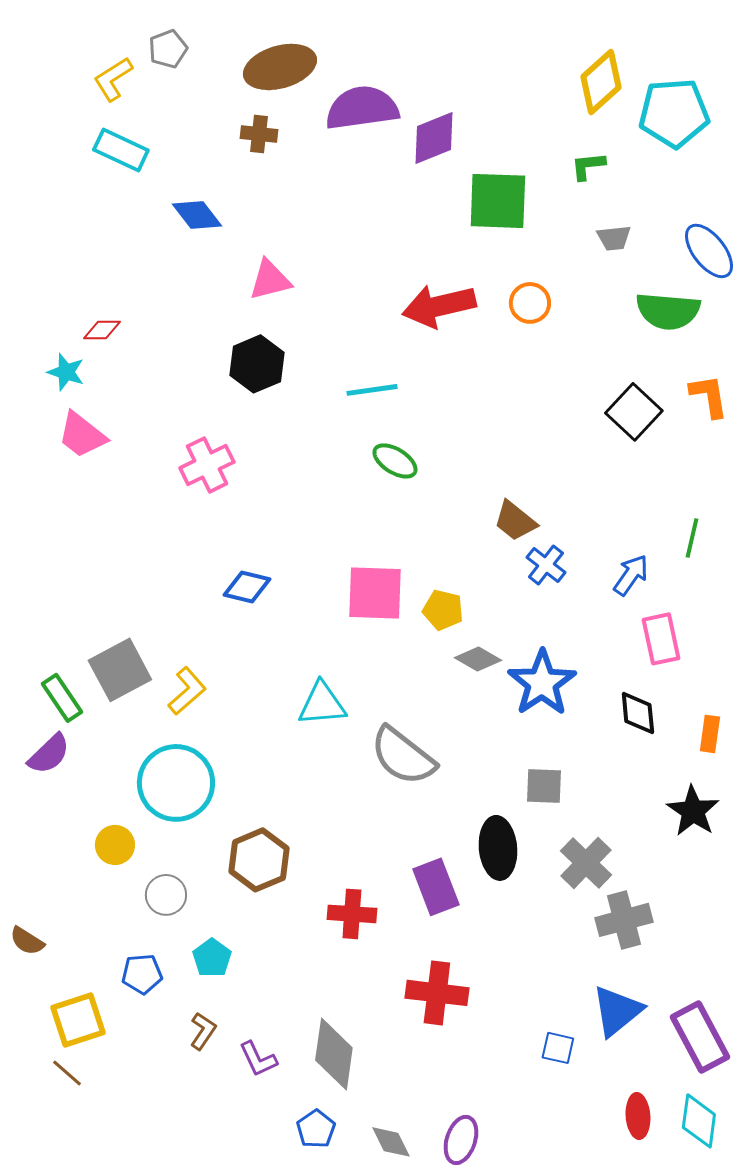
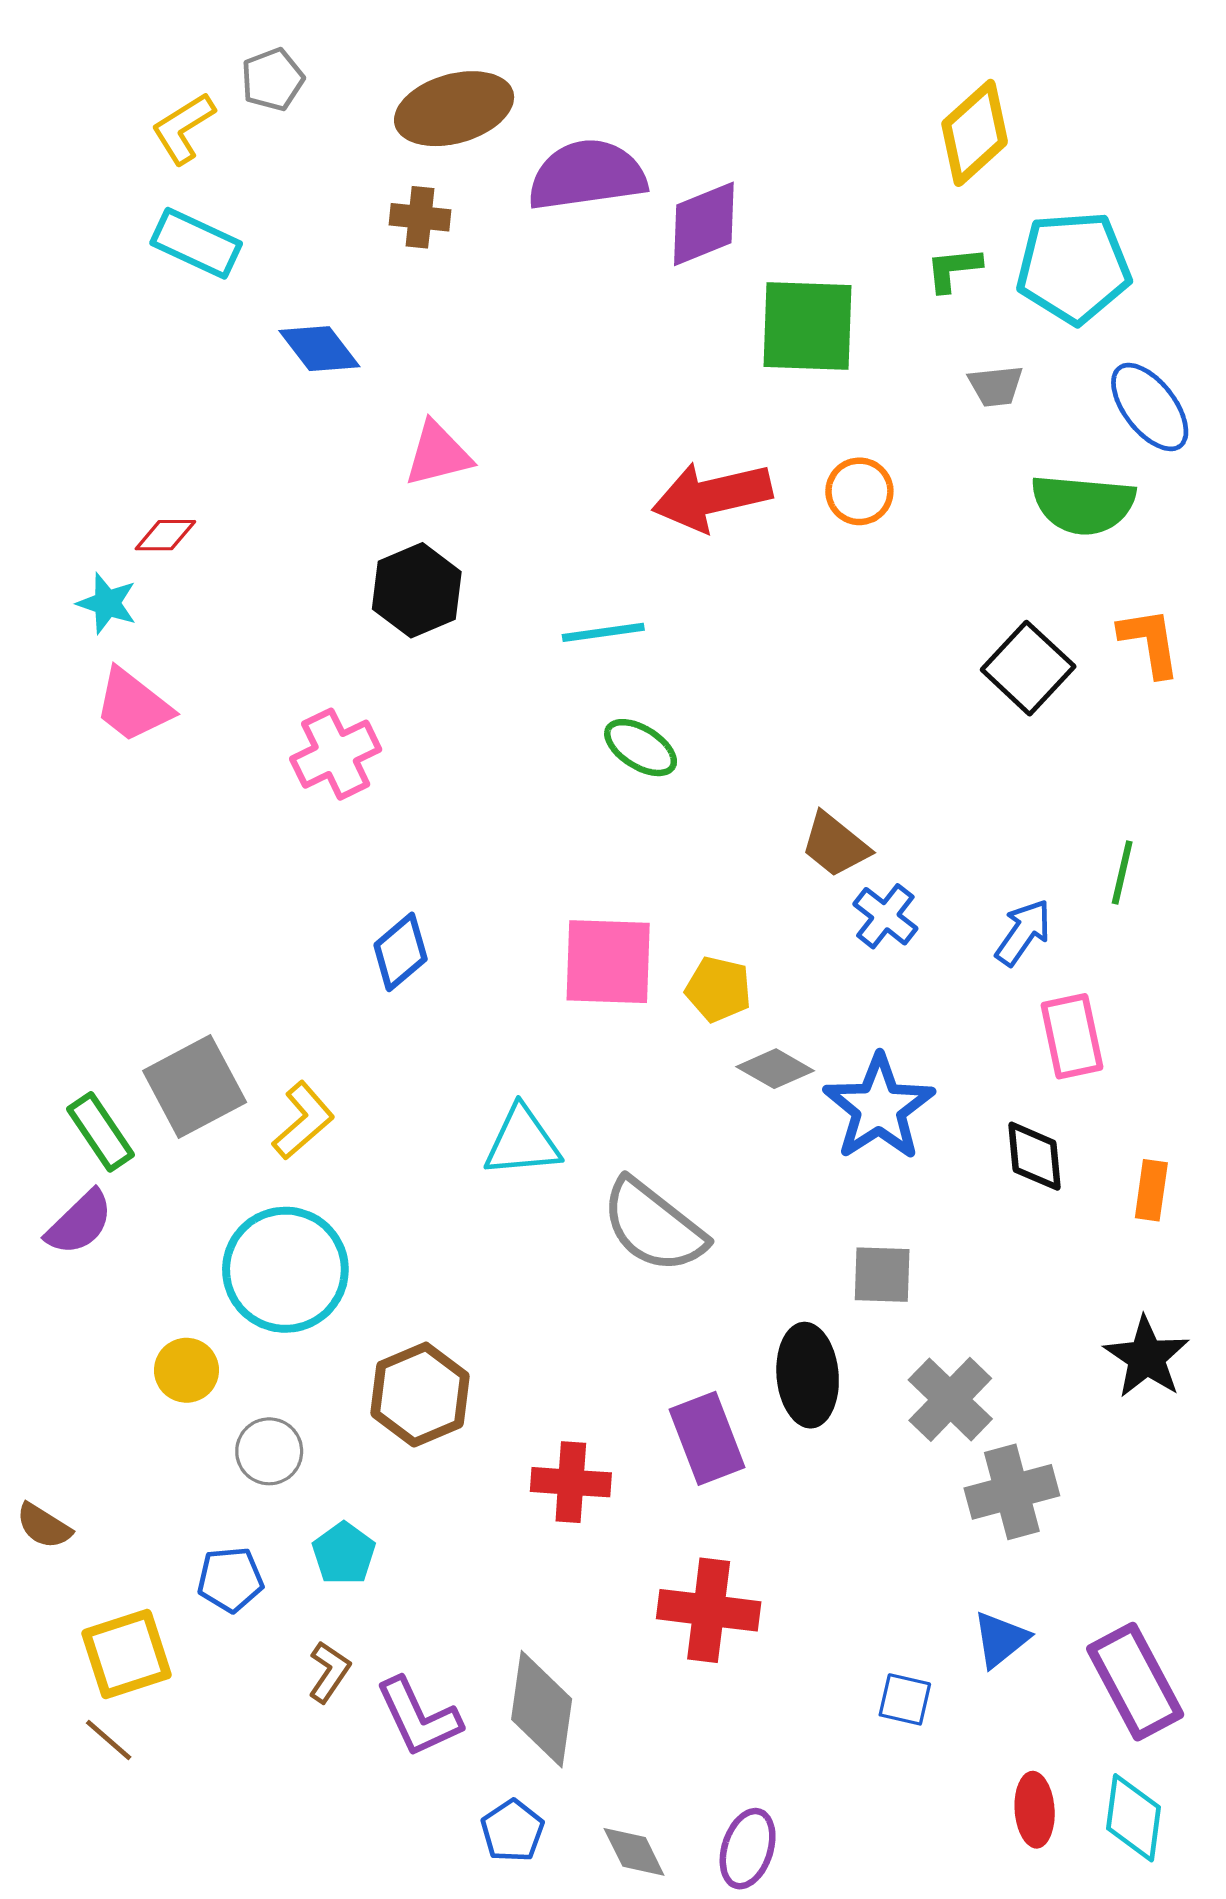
cyan pentagon: (674, 113) -> (1074, 268), moved
blue diamond: (247, 587) -> (401, 952), turned -54
black star: (693, 811) -> (1146, 1357), moved
blue triangle: (617, 1011) -> (1001, 1639), size x0.7
purple L-shape: (258, 1059) -> (418, 1717), size x1.4

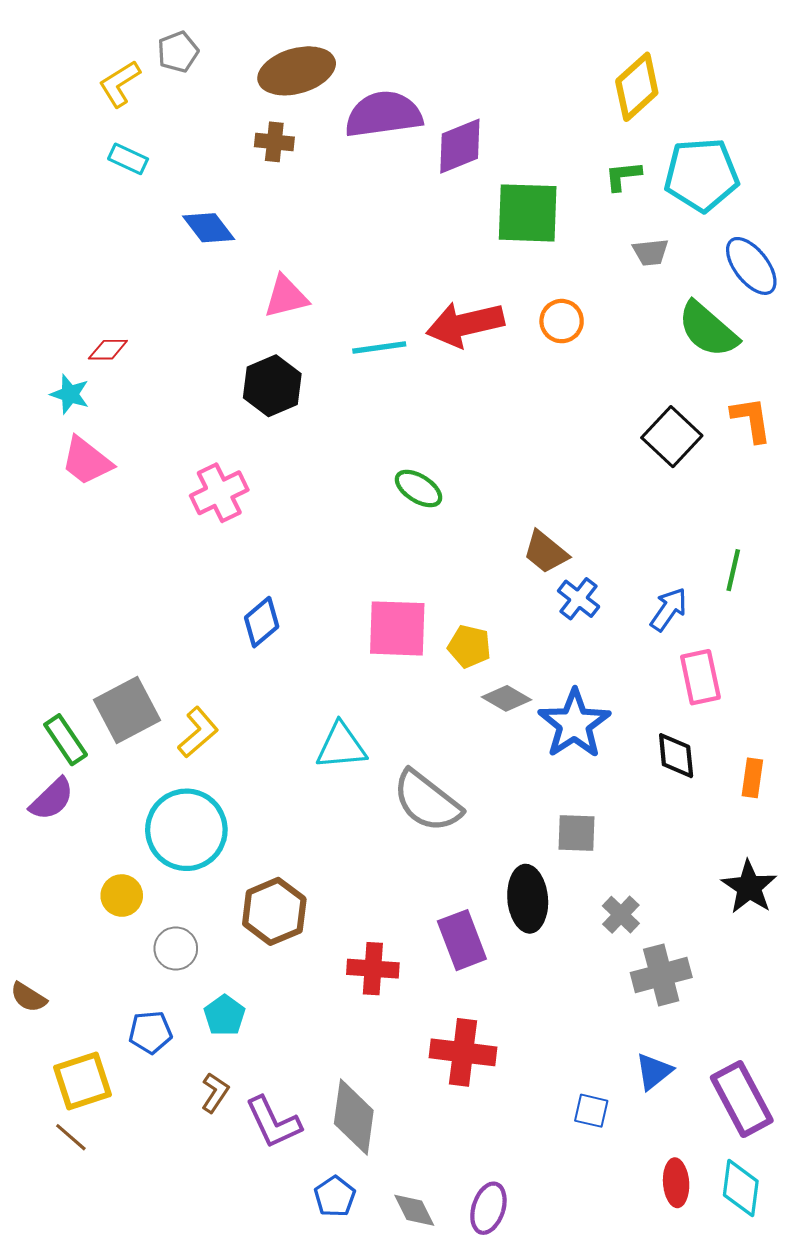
cyan rectangle: (196, 243) -> (128, 159), size x0.7
green semicircle: (1083, 504) -> (708, 330), turned 36
cyan line: (603, 632) -> (379, 348), moved
gray cross: (950, 1399) -> (621, 915), size x0.7

